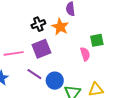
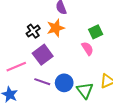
orange star: (60, 27) -> (56, 28), turned -30

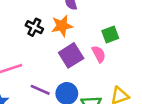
black cross: (33, 31) -> (34, 27), turned -32
purple square: (43, 55) -> (71, 55), moved

